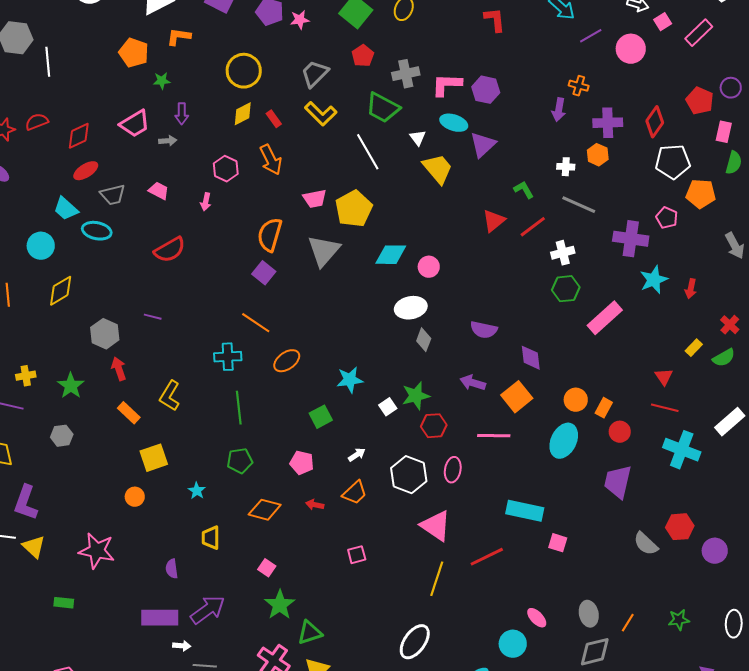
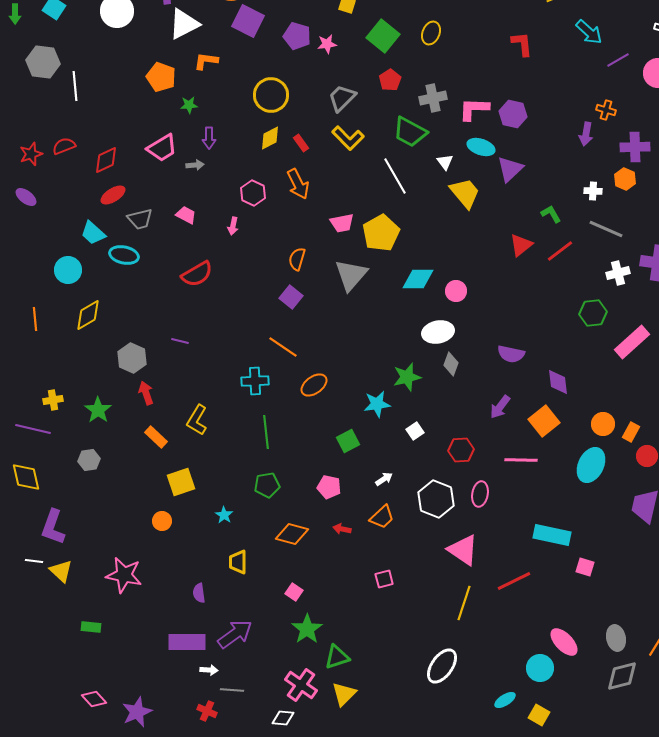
orange semicircle: (270, 235) -> (297, 259), size x0.7
white cross: (563, 253) -> (618, 273), moved
purple arrow: (473, 383) -> (500, 407), turned -70
green star: (416, 396) -> (407, 377), moved
pink ellipse: (537, 618) -> (564, 642), size x1.4

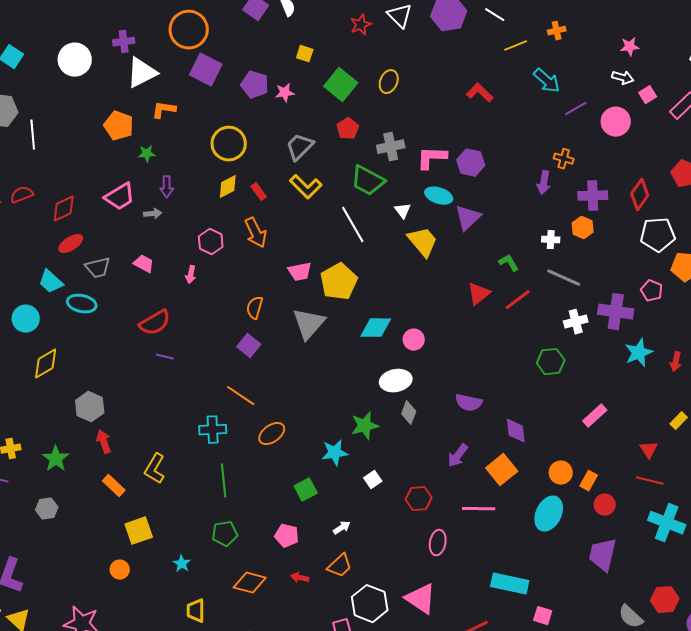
red L-shape: (522, 44) -> (480, 93), turned -40
purple line: (180, 341) -> (165, 357), moved
pink rectangle: (632, 342) -> (595, 416), moved, size x0.7
white hexagon: (436, 499) -> (370, 604), moved

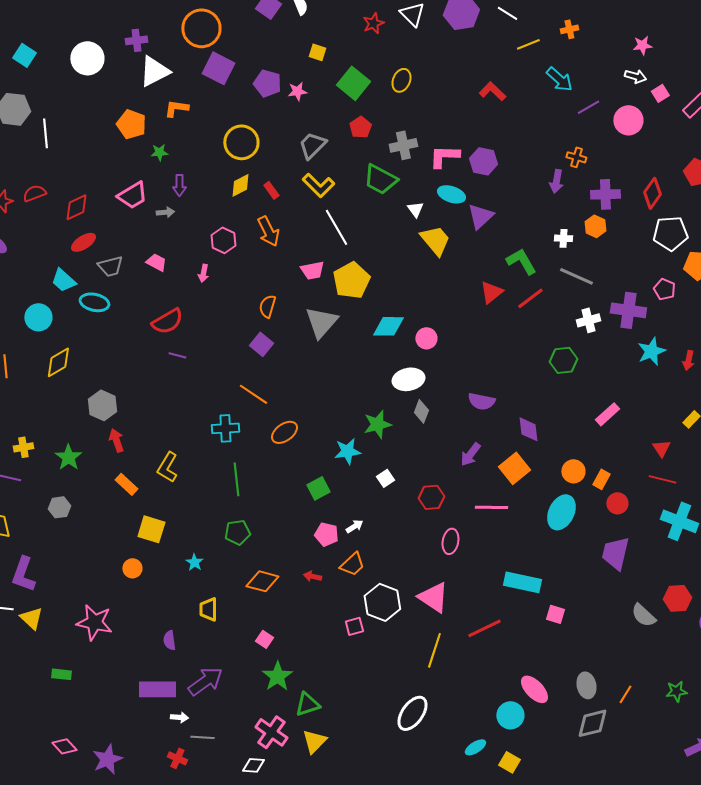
white line: (353, 225) -> (336, 227), moved
green L-shape: (509, 263) -> (521, 261), size x1.5
yellow square: (139, 531) -> (151, 529), turned 36
pink pentagon: (287, 536) -> (326, 534), moved

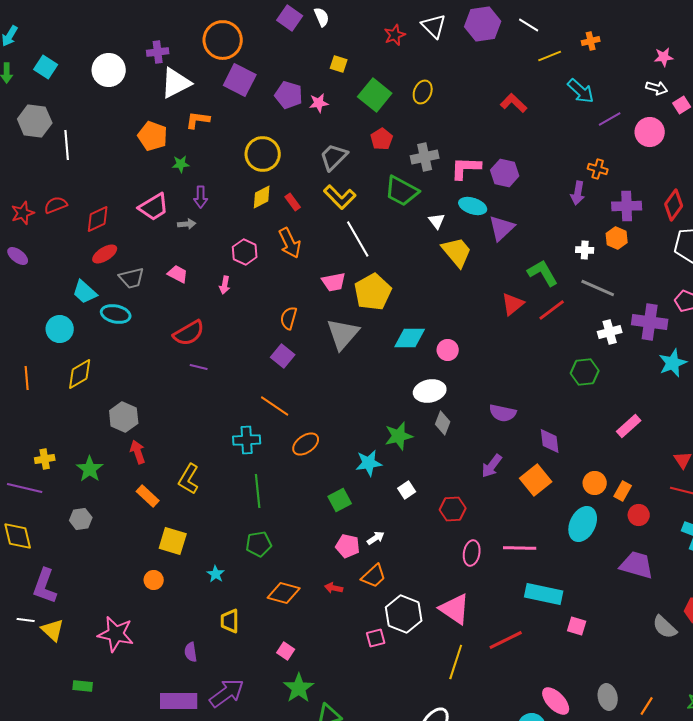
pink line: (491, 507) -> (520, 548), moved
purple trapezoid: (615, 553) -> (637, 565), turned 93

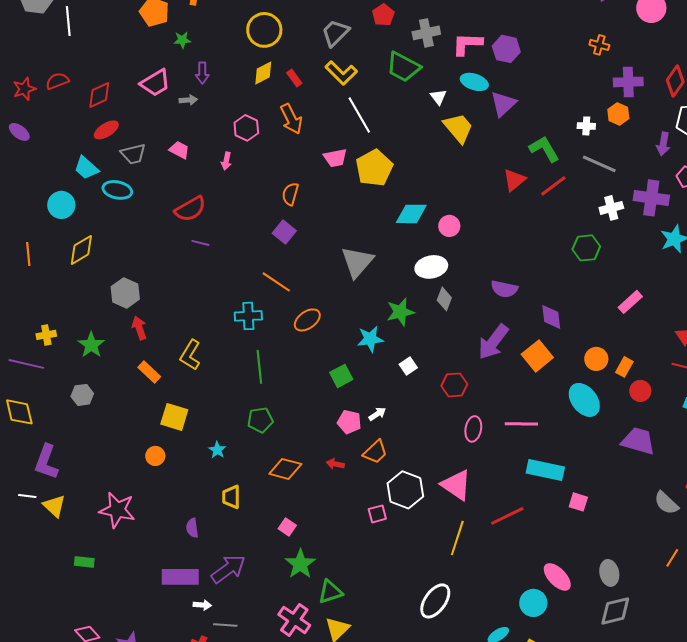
purple arrow: (578, 193) -> (663, 144), moved
gray triangle: (343, 334) -> (357, 262), moved
purple arrow: (492, 466) -> (493, 342), size x1.5
cyan ellipse: (583, 524) -> (584, 400), turned -64
orange line: (647, 706) -> (672, 558), moved

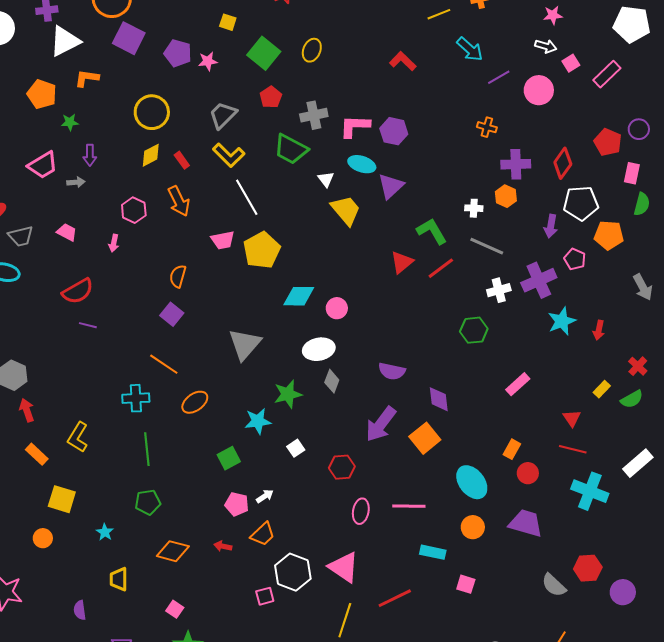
purple cross: (651, 198) -> (539, 280), turned -32
orange circle: (596, 359) -> (473, 527), moved
cyan rectangle: (545, 470) -> (433, 552), size x0.7

